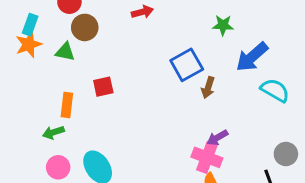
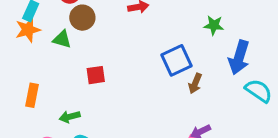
blue arrow: (252, 57) -> (239, 57), turned -36
orange rectangle: (67, 105) -> (32, 95), moved
green arrow: (53, 132) -> (70, 117), moved

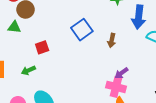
blue square: (177, 60) -> (82, 30), moved
green arrow: (70, 117) -> (28, 70), moved

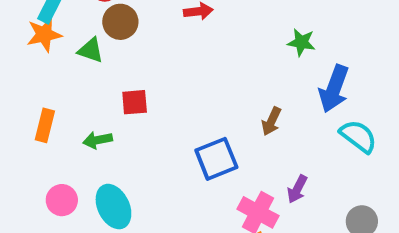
blue square: (82, 30) -> (216, 159), moved
purple arrow: (122, 73) -> (297, 189), moved, turned -40

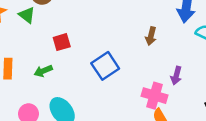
green triangle: (91, 50) -> (27, 15), turned 30
blue square: (216, 159) -> (105, 66), moved

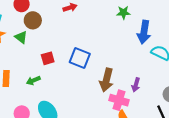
brown arrow: (151, 36) -> (106, 80), moved, size x1.6
blue square: (105, 66) -> (80, 58), moved, turned -35

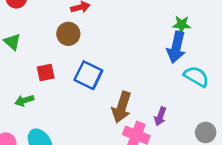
green star: (123, 13) -> (182, 25), moved
brown circle: (33, 20) -> (68, 34), moved

